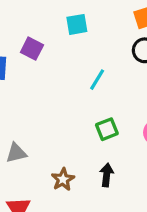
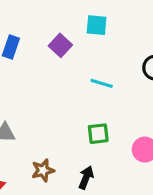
purple square: (32, 49) -> (60, 45), moved
cyan line: (97, 80) -> (102, 83), turned 60

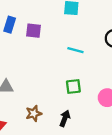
purple square: (60, 45) -> (33, 31), moved, turned -35

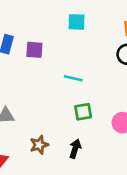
cyan line: (75, 50) -> (73, 78), moved

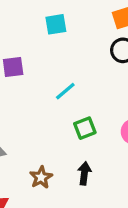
cyan line: (73, 78) -> (65, 91), turned -42

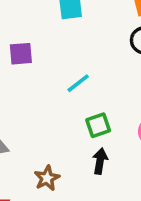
black arrow: (84, 173) -> (100, 161), moved

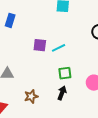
purple square: (21, 54) -> (40, 45), moved

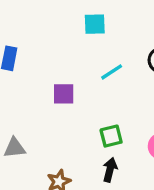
cyan line: (59, 48) -> (112, 72), moved

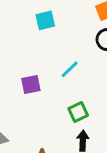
cyan line: (112, 72) -> (70, 69), moved

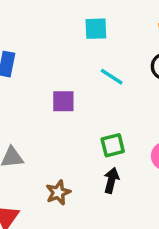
cyan line: (70, 69) -> (112, 77), moved, turned 66

